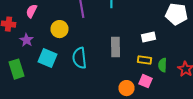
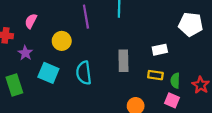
pink square: (146, 81) -> (172, 100), moved

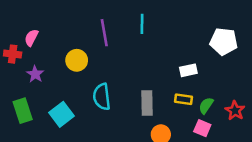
pink semicircle: (31, 21) -> (31, 38), moved
gray rectangle: (123, 61) -> (147, 103), moved
cyan square: (48, 73) -> (62, 114), moved, turned 30
green semicircle: (175, 81) -> (206, 106), turned 32

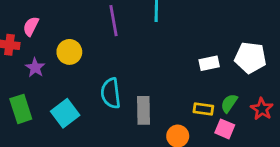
white pentagon: (224, 41) -> (250, 58), moved
yellow circle: (77, 60) -> (69, 52), moved
yellow rectangle: (183, 99) -> (203, 109), moved
gray rectangle: (147, 103) -> (143, 110), moved

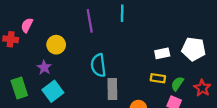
purple star: (35, 68) -> (44, 67), moved
cyan semicircle: (111, 93) -> (98, 65), moved
yellow rectangle: (203, 109) -> (158, 78), moved

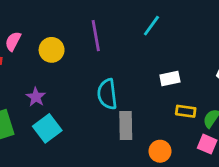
cyan line: (122, 13) -> (151, 26), moved, turned 35
yellow circle: (56, 45) -> (52, 50), moved
white rectangle: (162, 53) -> (170, 78), moved

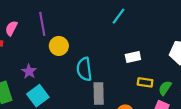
purple line: (96, 36) -> (42, 24), moved
yellow circle: (52, 50) -> (59, 46), moved

